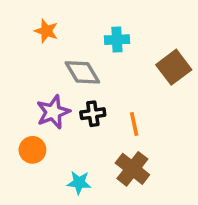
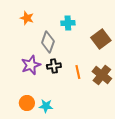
gray diamond: (82, 72) -> (48, 42), turned 50
orange circle: (32, 150) -> (27, 103), moved
brown cross: (132, 169) -> (102, 75), moved

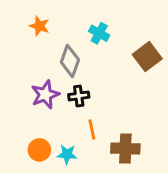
cyan cross: (68, 23) -> (99, 33), turned 32
orange line: (78, 72) -> (92, 130), moved
brown cross: (102, 75) -> (125, 148), moved, turned -36

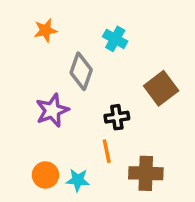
orange star: (39, 26) -> (45, 30), turned -30
brown square: (147, 57) -> (161, 88), moved
black cross: (79, 96) -> (117, 117), moved

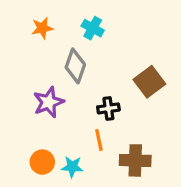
cyan cross: (115, 39) -> (93, 28), moved

